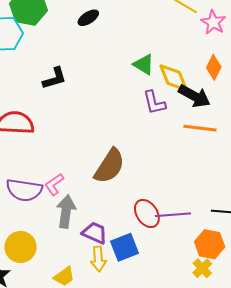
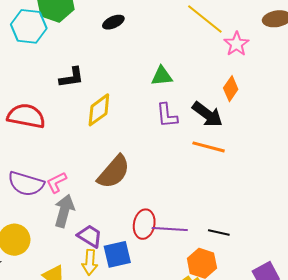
green triangle: (144, 64) -> (162, 76), turned -45
yellow diamond: (174, 78) -> (99, 110), moved, turned 68
red ellipse: (147, 213) -> (144, 224), turned 36

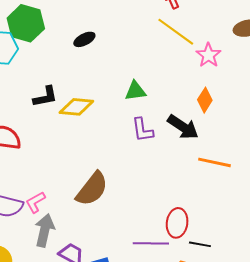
yellow diamond: (99, 110) -> (76, 107), moved, turned 44
orange line: (209, 147) -> (214, 162), moved
red ellipse: (144, 224) -> (177, 223), moved

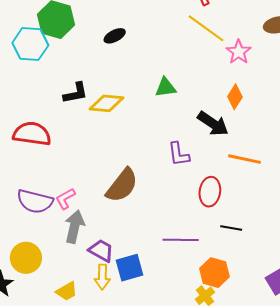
purple L-shape: (142, 130) -> (179, 154), moved
red ellipse: (177, 223) -> (210, 192), moved
black line: (200, 244) -> (231, 228), moved

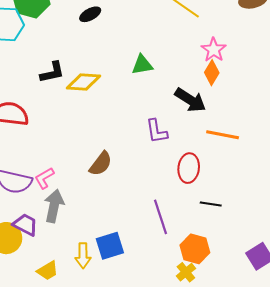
pink star: (239, 52) -> (214, 50), moved
brown semicircle: (122, 185) -> (101, 164), size x0.7
purple line: (181, 240) -> (160, 217), turned 72
purple trapezoid: (101, 251) -> (25, 225), moved

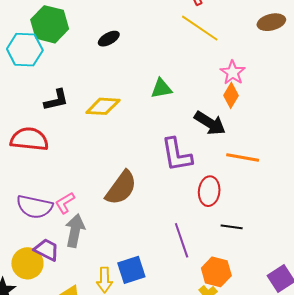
black L-shape: (52, 72) -> (56, 100), moved
purple L-shape: (157, 131) -> (177, 155), size x1.4
brown semicircle: (101, 164) -> (121, 188), size x1.4

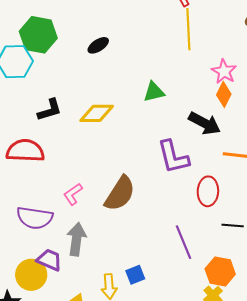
yellow line: (200, 28) -> (188, 29), turned 57
pink L-shape: (65, 203) -> (73, 194), moved
blue square: (131, 270) -> (135, 275), size x0.7

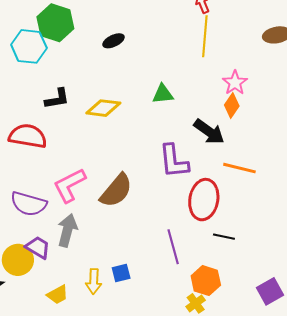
red ellipse: (208, 191) -> (204, 200), size x1.4
pink L-shape: (73, 194) -> (70, 185), size x1.6

